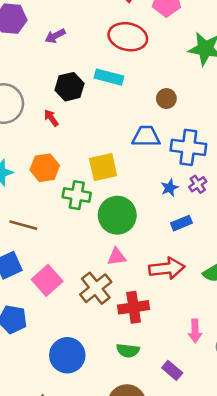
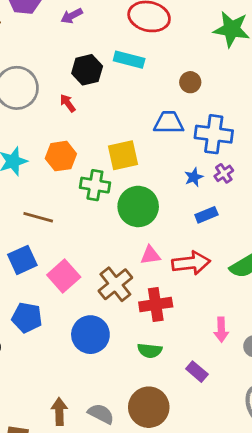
pink triangle: (117, 257) -> (150, 255), moved
blue circle: (67, 355) -> (90, 335), moved

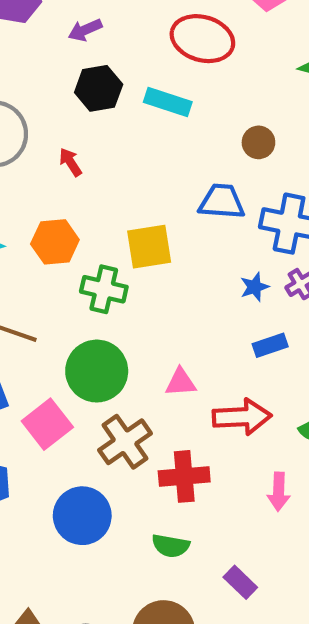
black hexagon: (87, 70) -> (99, 88), moved
green circle: (138, 206) -> (97, 371), moved
pink triangle: (150, 255) -> (181, 382), moved
pink arrow: (221, 330) -> (279, 492), moved

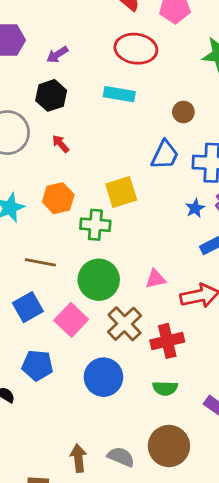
black hexagon: (99, 88) -> (51, 95), moved
blue trapezoid: (222, 202) -> (165, 155), turned 120

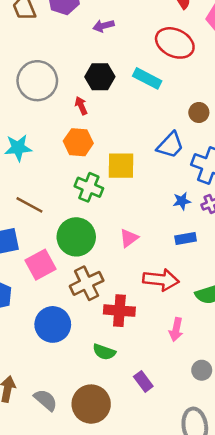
black hexagon: (51, 95) -> (100, 77), moved
orange hexagon: (58, 198) -> (78, 142), moved
pink triangle: (156, 279) -> (129, 238), moved, turned -42

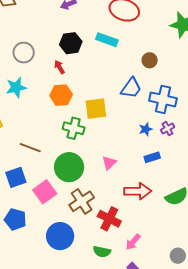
gray circle: (37, 81) -> (24, 53), size x0.7
cyan star: (18, 148) -> (16, 87), moved
red cross: (119, 311) -> (109, 219), turned 30
pink arrow: (176, 329) -> (133, 242), moved, turned 36

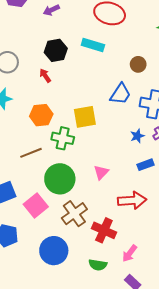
orange hexagon: (61, 95) -> (41, 115), moved
brown line: (30, 148) -> (31, 153), moved, turned -40

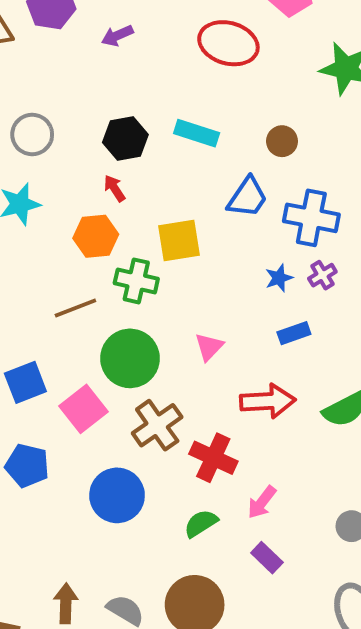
cyan rectangle: (93, 45) -> (197, 133), moved
black hexagon: (56, 50) -> (125, 139), moved
red arrow: (45, 76) -> (115, 188), moved
green semicircle: (98, 265) -> (201, 523), turned 138

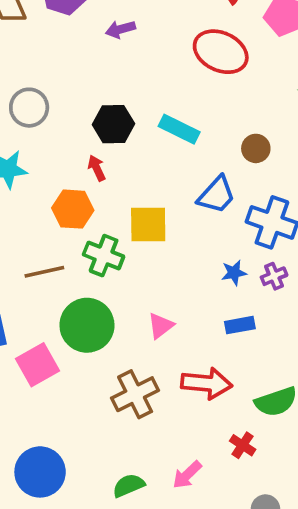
brown cross: (157, 425) -> (135, 394), moved
red cross: (213, 458) -> (243, 445), moved, size x0.6
blue circle: (117, 495) -> (40, 472), moved

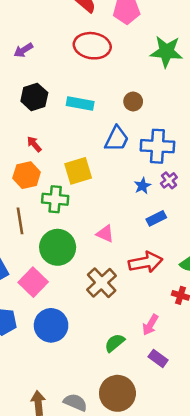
black hexagon: (113, 124) -> (34, 97), moved
brown line: (44, 272) -> (20, 221), turned -70
pink triangle: (161, 326) -> (105, 234), turned -42
blue circle: (40, 472) -> (51, 325), moved

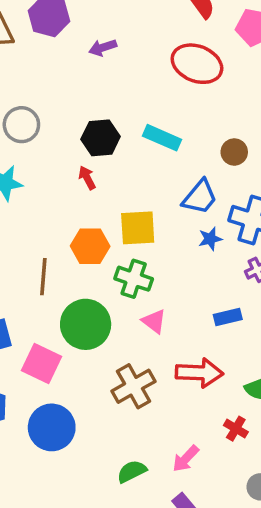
black hexagon: (34, 97) -> (101, 138), moved
orange hexagon: (27, 175) -> (90, 246), moved
blue star: (142, 186) -> (210, 239), moved
green cross: (55, 199) -> (134, 279), moved
pink square: (33, 282) -> (41, 363), turned -32

